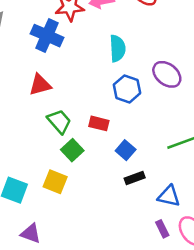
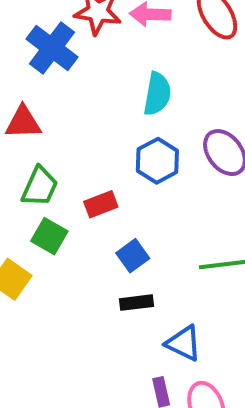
green trapezoid: (59, 121) -> (40, 187), turned 52
red rectangle: (99, 123) -> (101, 204), turned -48
green square: (72, 150) -> (49, 236), turned -30

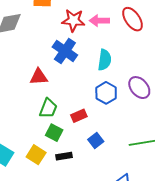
blue cross: (52, 48) -> (65, 51), moved
black rectangle: (137, 303) -> (64, 156), moved

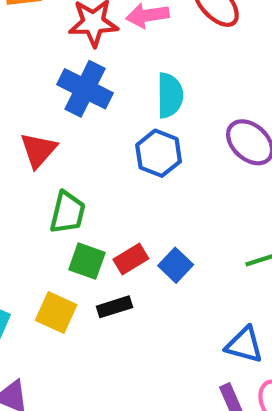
red triangle: (39, 77) -> (38, 150), turned -36
blue hexagon: (106, 93) -> (159, 153), moved
red rectangle: (79, 116) -> (131, 259), moved

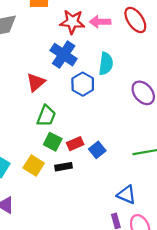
blue hexagon: (159, 153) -> (83, 84), moved

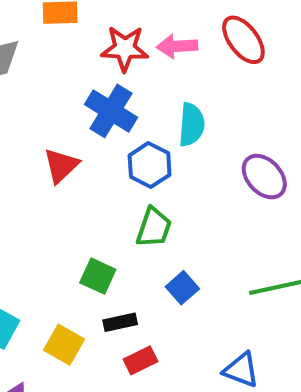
green trapezoid: (46, 116) -> (154, 227), moved
red rectangle: (75, 144) -> (140, 360), moved
yellow square: (34, 166) -> (64, 345), moved

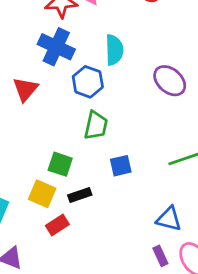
blue square: (182, 288) -> (121, 166), turned 35
yellow square: (64, 345) -> (42, 194), moved
red rectangle: (140, 360) -> (57, 225), moved

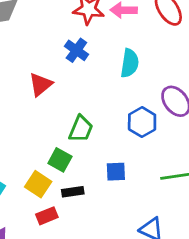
blue cross: (56, 47) -> (76, 50), size x0.7
blue hexagon: (88, 82) -> (142, 122), moved
green trapezoid: (96, 125) -> (81, 129), moved

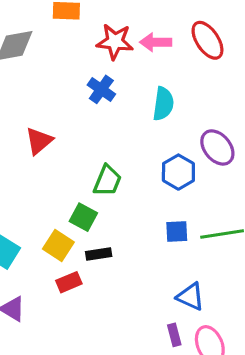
red triangle: (41, 84) -> (39, 141), moved
blue square: (116, 172) -> (177, 232), moved

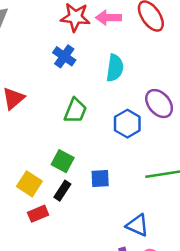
green trapezoid: (107, 181) -> (75, 111), moved
green square: (83, 217) -> (63, 161), moved
blue square: (177, 232) -> (100, 179), moved
black rectangle: (99, 254) -> (62, 191), turned -48

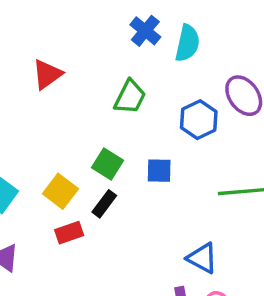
blue cross: (64, 56) -> (145, 31), moved
blue square: (100, 179) -> (159, 171), moved

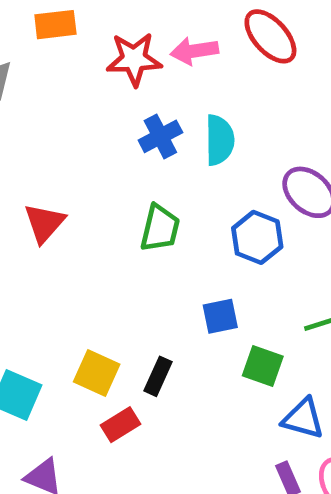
blue cross: (145, 31) -> (160, 136), turned 36
green square: (108, 164) -> (263, 366), moved

